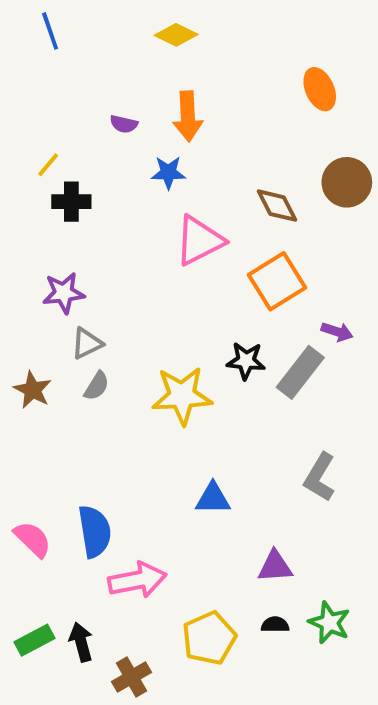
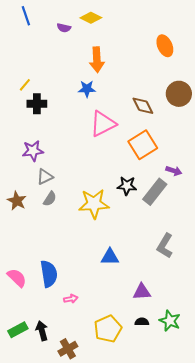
purple semicircle: (124, 124) -> (64, 28), moved
pink arrow: (137, 580) -> (71, 299), size x0.5

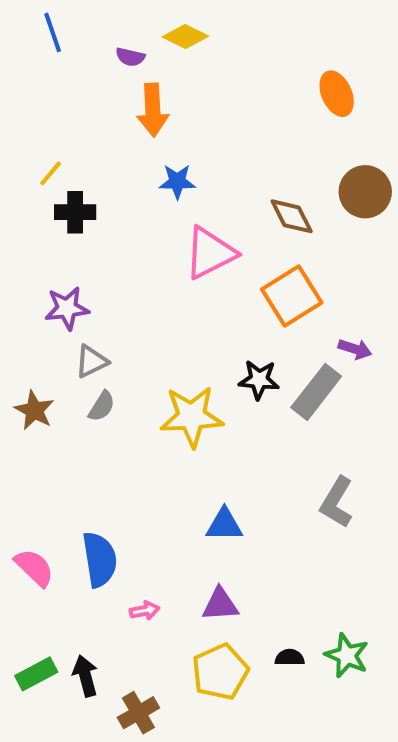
orange arrow: (97, 60) -> (153, 110), moved
purple triangle: (142, 292) -> (220, 604), moved

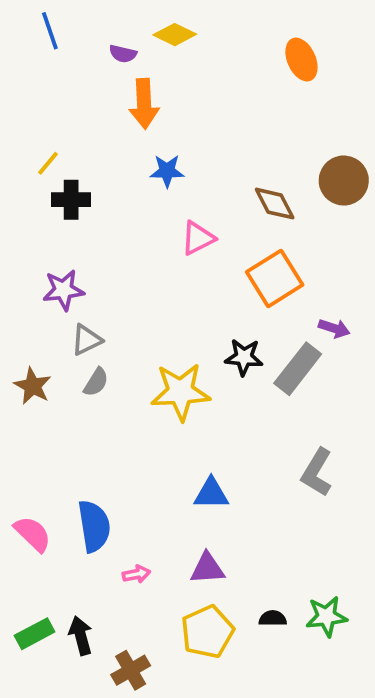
orange ellipse: (337, 94) -> (301, 60), moved
pink triangle: (210, 253) -> (198, 238), size x0.7
green star: (347, 655) -> (326, 616), turned -30

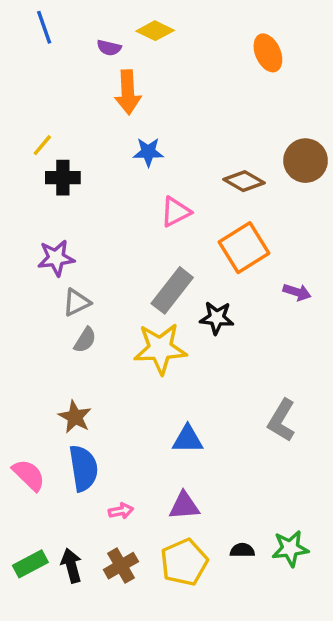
brown diamond: (275, 204) -> (244, 181), turned -33
gray rectangle: (298, 369) -> (172, 290), moved
brown star: (33, 386) -> (75, 417), moved
brown cross: (131, 670) -> (121, 566), moved

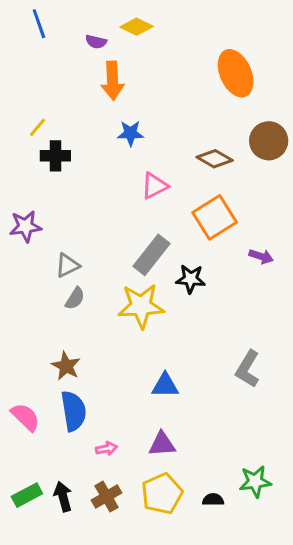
orange ellipse: (268, 53) -> (236, 73), moved, size x1.4
purple star: (56, 258) -> (25, 226), moved
black semicircle: (242, 550) -> (213, 500), moved

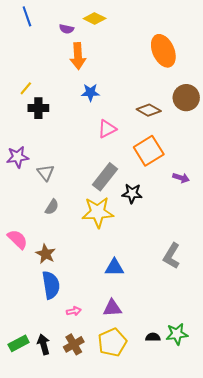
gray triangle: (67, 265) -> (46, 173), moved, turned -42
pink semicircle: (25, 417) -> (18, 239), moved
black semicircle: (213, 500) -> (153, 337), moved

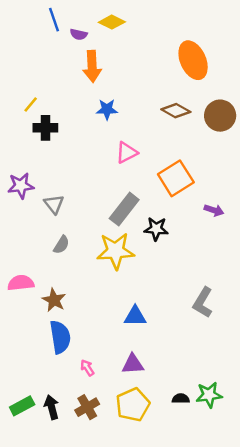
blue line: (27, 16) -> (54, 20), moved
brown diamond: (149, 110) -> (176, 111), moved
pink semicircle: (18, 239) -> (21, 283), turned -50
pink arrow: (74, 311) -> (87, 368), turned -112

